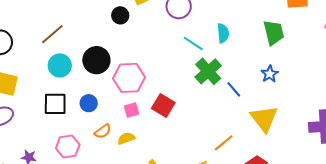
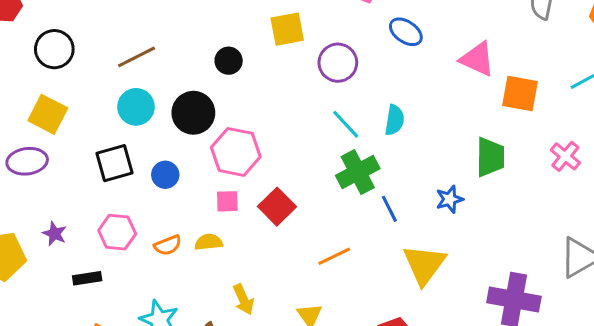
black circle: (120, 15) -> (229, 61), moved
green trapezoid: (274, 33) -> (490, 157), moved
black square: (55, 104) -> (115, 163), turned -30
orange semicircle: (103, 131) -> (168, 245), moved
orange line: (224, 143) -> (334, 256), moved

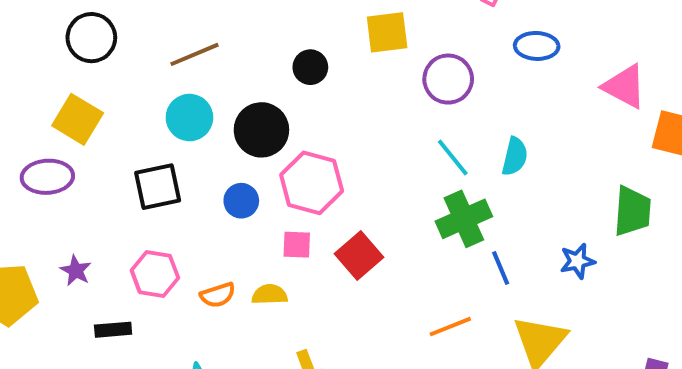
blue ellipse: (406, 32) -> (537, 46), turned -36
blue circle: (165, 175) -> (241, 201), moved
orange line: (334, 256) -> (450, 327), moved

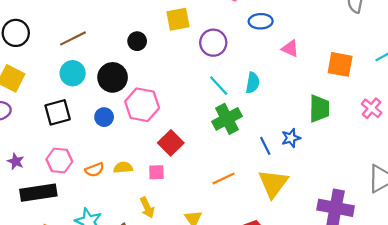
pink triangle: (624, 87) -> (290, 49), moved, size x0.7
pink square: (297, 245) -> (156, 172), moved
blue line: (501, 268) -> (265, 146), moved
black rectangle: (113, 330) -> (38, 193), size x1.8

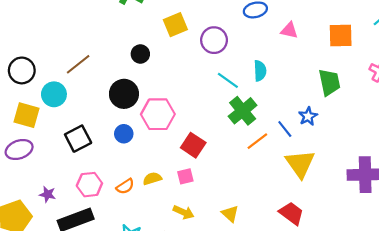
cyan circle: (73, 73) -> (54, 94), moved
orange line: (223, 179) -> (257, 141), moved
yellow arrow: (147, 208) -> (184, 212), turned -30

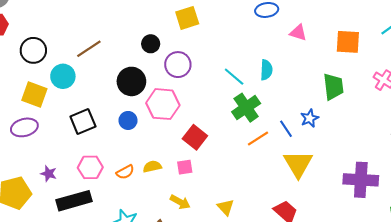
purple circle: (214, 40) -> (178, 65), moved

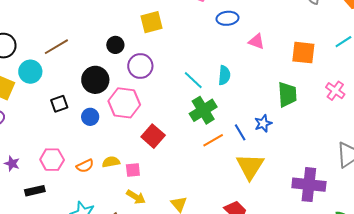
black square: (83, 122) -> (59, 104), moved, size x0.7
pink square: (185, 167) -> (133, 170), moved
black rectangle: (74, 201) -> (35, 191), size x0.6

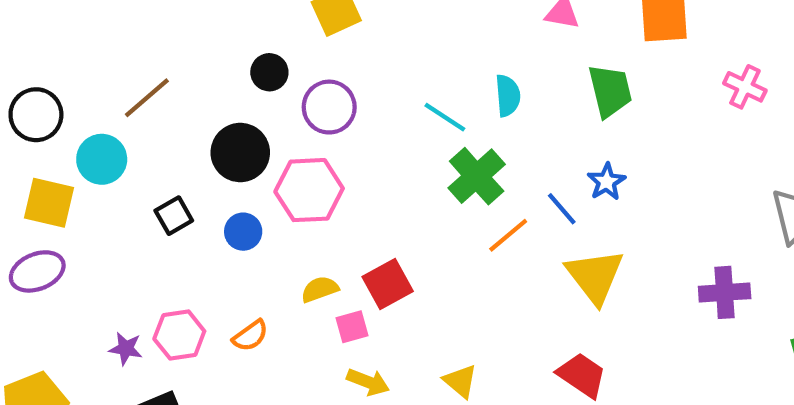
green trapezoid: (287, 95) -> (610, 91), moved
red square: (153, 136) -> (388, 284), moved, turned 30
yellow semicircle: (111, 162) -> (320, 289), moved
purple star: (12, 164) -> (126, 349), moved
purple cross: (309, 185) -> (725, 292), size x0.7

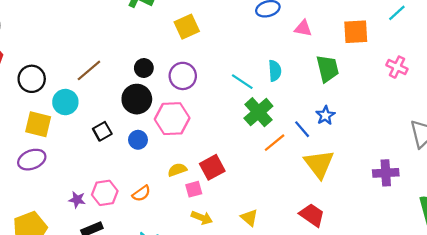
black circle: (269, 72) -> (144, 68), moved

